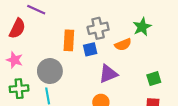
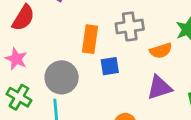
blue square: (90, 49) -> (110, 66), moved
purple triangle: (108, 74) -> (159, 87), moved
green cross: (19, 89) -> (19, 97), turned 30

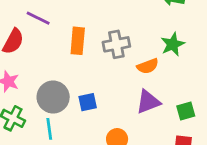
orange rectangle: (90, 39) -> (78, 41), moved
blue square: (110, 66) -> (88, 102), moved

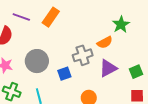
orange rectangle: (78, 41) -> (51, 17), moved, turned 36
gray cross: (116, 44) -> (83, 55), moved
gray circle: (53, 97) -> (37, 61), moved

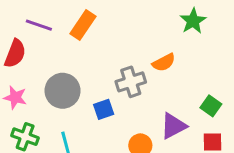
green star: (121, 24) -> (193, 21), moved
purple triangle: (108, 68) -> (173, 126), moved
green square: (136, 72) -> (211, 106), turned -32

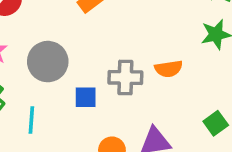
green square: (211, 106) -> (216, 123), moved

